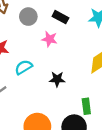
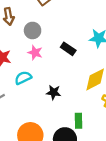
black rectangle: (60, 17) -> (68, 49), moved
pink star: (49, 39) -> (35, 53), moved

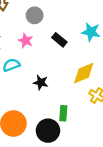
gray circle: (33, 30) -> (35, 15), moved

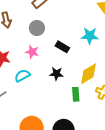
black star: (41, 82) -> (56, 74), moved
green rectangle: (63, 113) -> (76, 94), moved

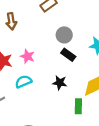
gray circle: (37, 28) -> (64, 35), moved
pink star: (32, 52) -> (27, 56), moved

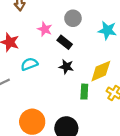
black rectangle: (68, 55) -> (65, 42), moved
pink star: (27, 56) -> (45, 29), moved

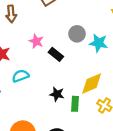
gray circle: (73, 18) -> (77, 34), moved
black star: (66, 67) -> (57, 94), moved

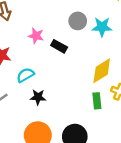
black star: (57, 94) -> (38, 97), moved
green rectangle: (75, 104) -> (97, 101), moved

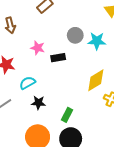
black rectangle: (59, 46) -> (58, 58), turned -40
green rectangle: (97, 101) -> (67, 115), moved, turned 32

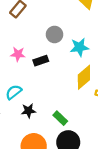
cyan star: (97, 41) -> (79, 47), moved
green rectangle: (67, 115) -> (60, 118), turned -64

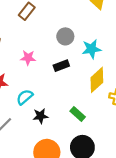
black rectangle: (41, 61) -> (61, 66), moved
green rectangle: (60, 118) -> (78, 114), moved

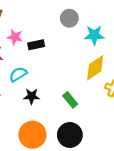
pink star: (28, 58) -> (15, 37), moved
black rectangle: (61, 66) -> (36, 45), moved

